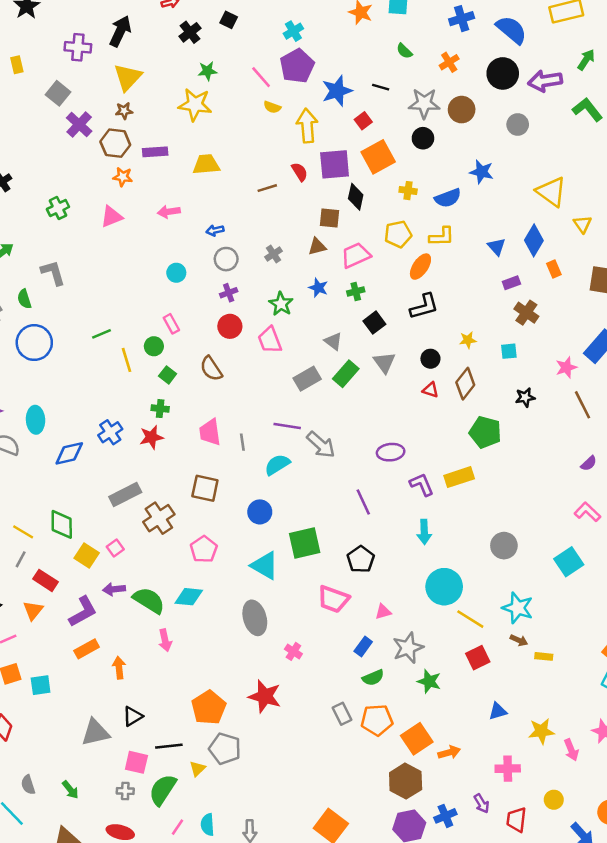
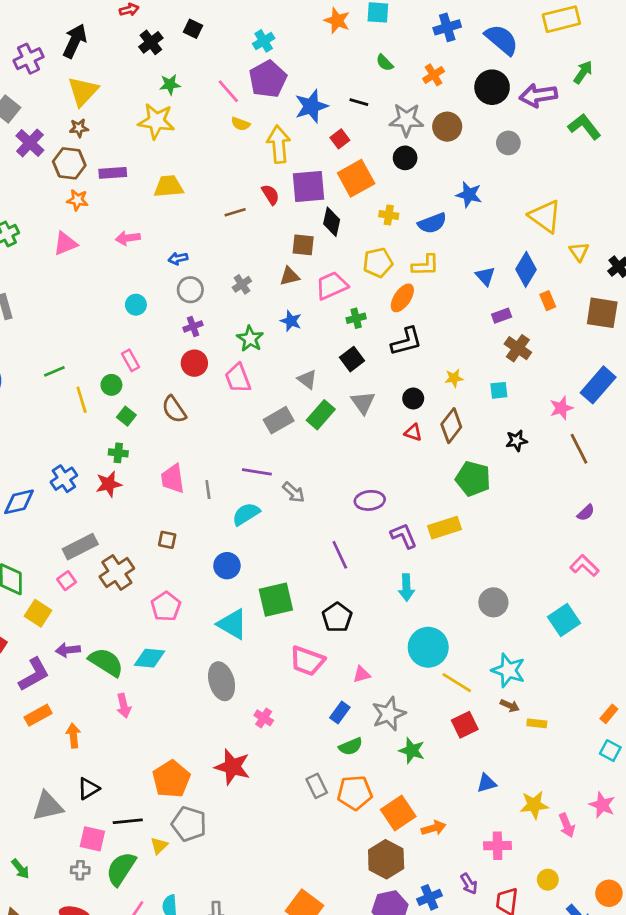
purple cross: (78, 47) -> (29, 59), turned -30
green cross: (356, 291) -> (356, 318), moved
gray arrow: (321, 445) -> (294, 492), size x0.7
brown square: (205, 488) -> (167, 540), size x0.6
pink square: (115, 548) -> (67, 581), moved

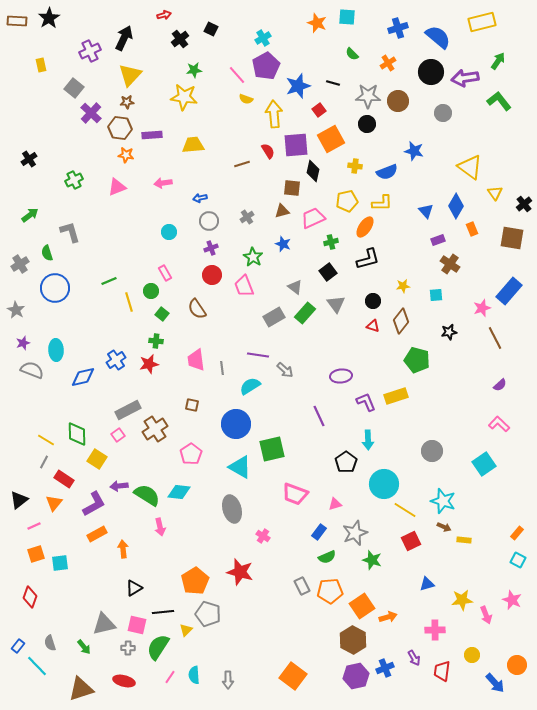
blue circle: (227, 566) -> (236, 424), size x1.5
black pentagon: (337, 617) -> (346, 462), moved
gray triangle: (48, 806) -> (104, 624), moved

